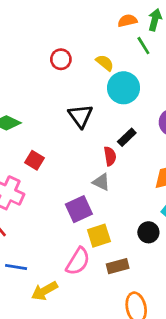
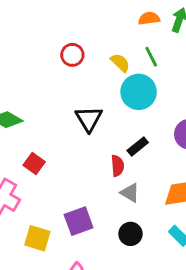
green line: (143, 46) -> (151, 57), moved
gray triangle: (101, 182) -> (130, 193), moved
black circle: (148, 232) -> (130, 234), moved
yellow square: (99, 236) -> (37, 238), moved, turned 30

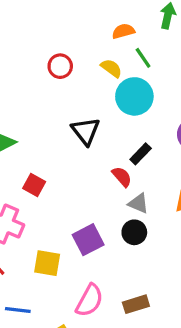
orange semicircle: (149, 18) -> (123, 31), moved
red semicircle: (118, 166) -> (122, 177), turned -30
black circle: (130, 234) -> (134, 232), moved

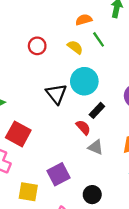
cyan circle: (134, 96) -> (84, 81), moved
red square: (34, 185) -> (18, 134), size x1.5
black circle: (134, 232) -> (92, 195), moved

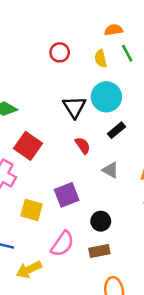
yellow semicircle: (75, 47) -> (101, 59), turned -147
red semicircle: (83, 127) -> (83, 145), moved

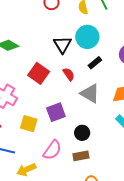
red square: (28, 146) -> (39, 73), moved
gray triangle: (110, 170) -> (90, 93), size x1.5

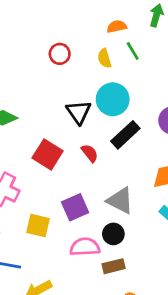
black rectangle: (95, 63) -> (125, 135), size x1.5
gray triangle: (90, 93) -> (120, 201), moved
pink semicircle: (52, 150) -> (85, 247), moved, turned -125

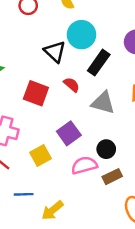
gray triangle: (120, 201) -> (103, 103), moved
yellow square: (38, 226) -> (41, 156), turned -30

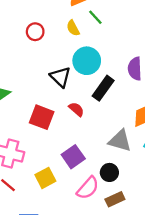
gray triangle: (103, 103) -> (120, 141), moved
pink semicircle: (84, 165) -> (88, 188), turned 145

